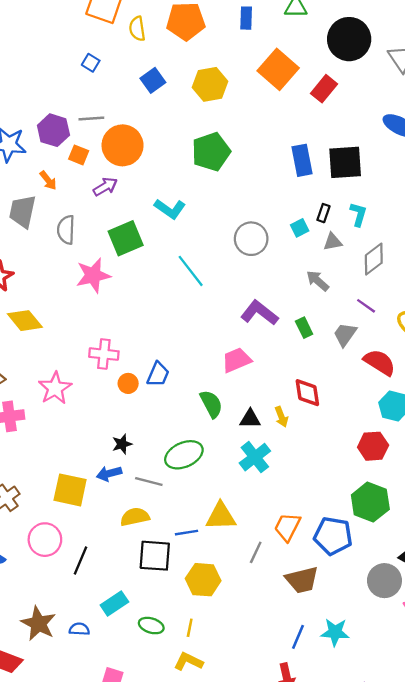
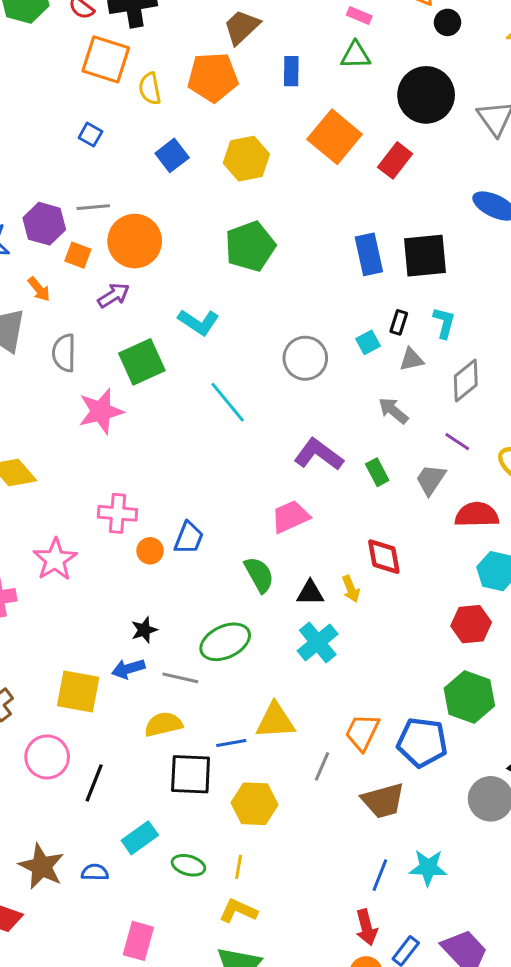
red semicircle: (380, 362) -> (477, 515), turned -32

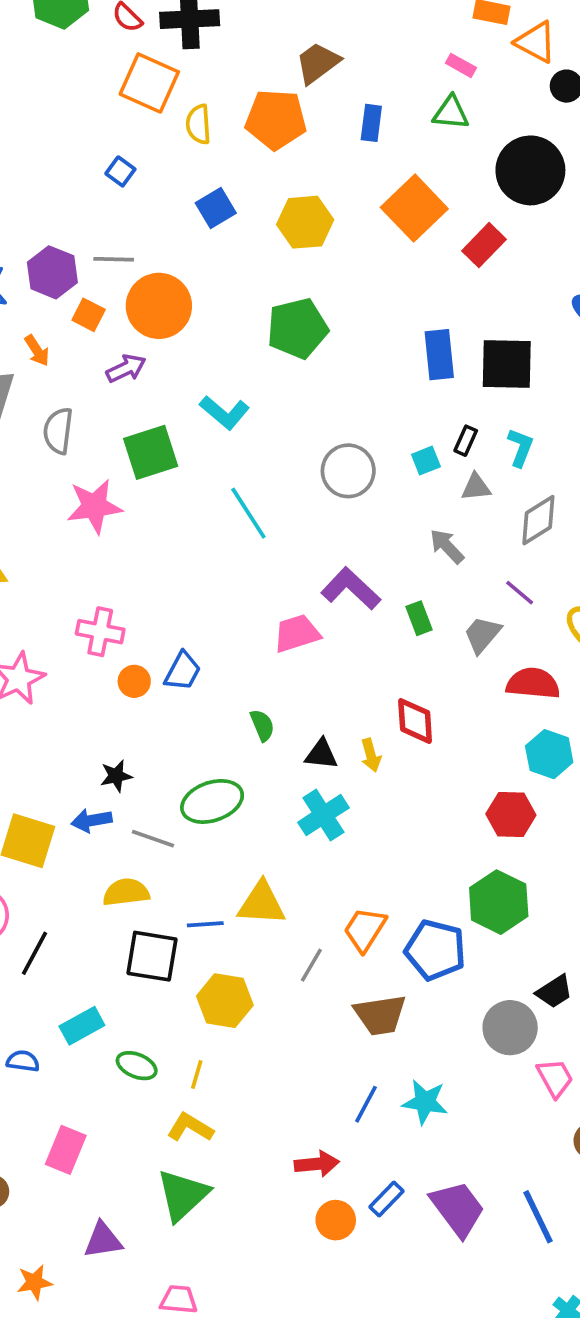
pink trapezoid: (290, 517) -> (297, 633), moved
green semicircle: (259, 575) -> (262, 725), size x0.7
red arrow: (366, 927) -> (317, 1164), moved, turned -88

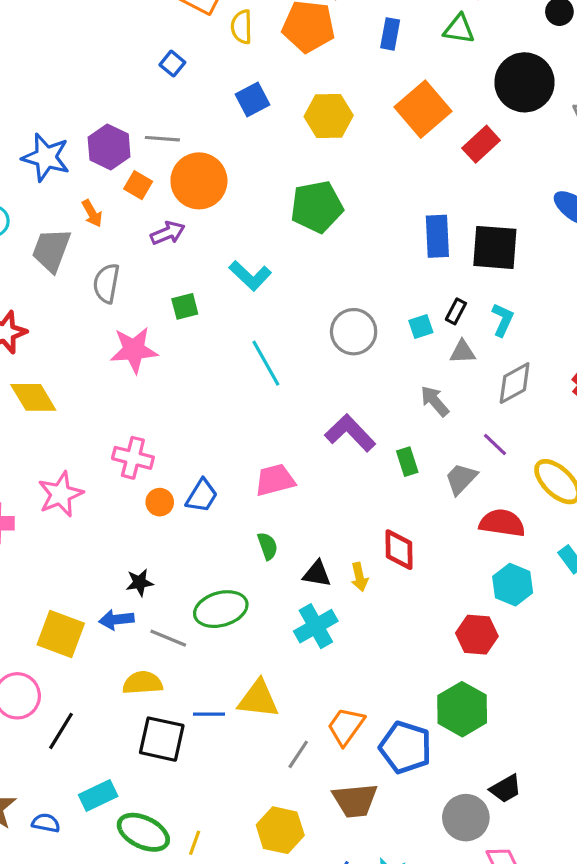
green square: (151, 452) -> (185, 306), size x0.6
pink trapezoid: (297, 633) -> (275, 480), moved
yellow hexagon: (225, 1001) -> (280, 830), moved
green ellipse: (137, 1066) -> (143, 832), size x1.5

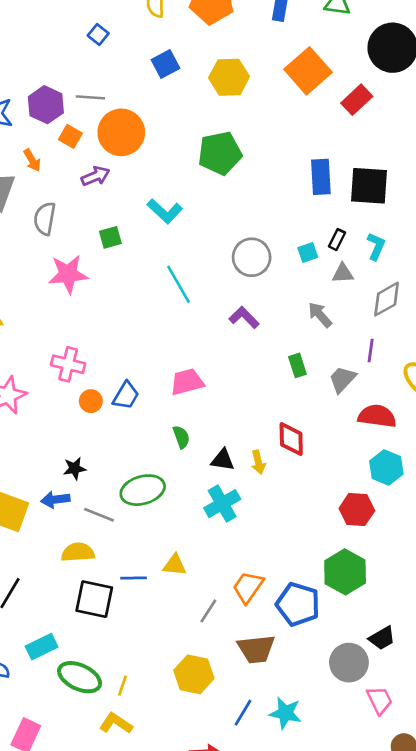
purple L-shape: (350, 433) -> (244, 317), moved, size x0.7
purple line: (495, 444) -> (371, 350), turned 55
yellow triangle: (258, 699) -> (175, 565), size x0.7

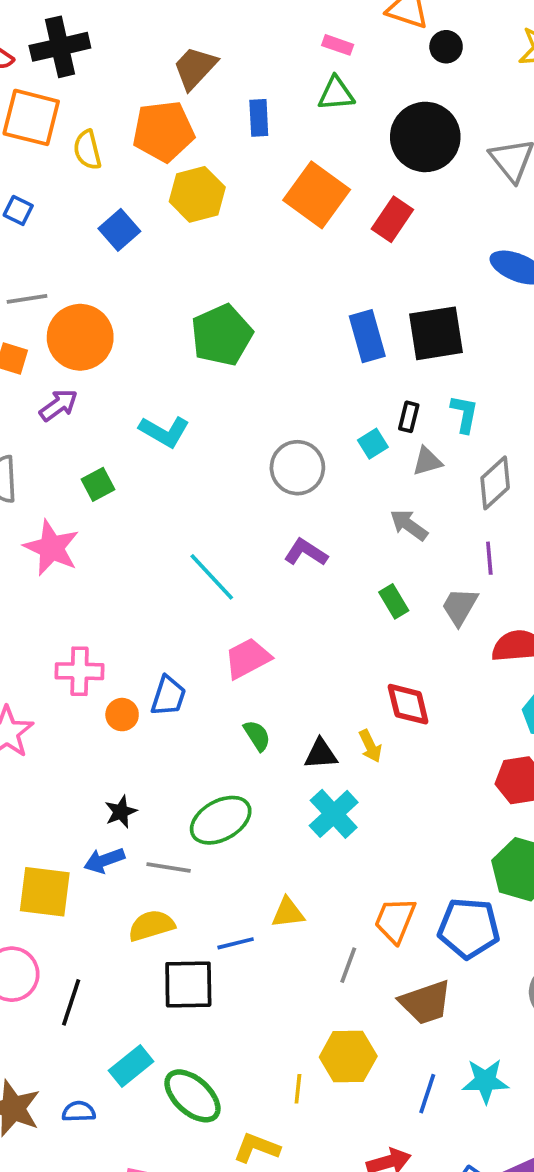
yellow hexagon: (229, 77) -> (197, 194), moved
pink star: (68, 274) -> (52, 548), turned -30
cyan line: (179, 284) -> (212, 577), moved
green ellipse: (80, 677) -> (192, 1096), turned 30
yellow line: (122, 686) -> (298, 1089), moved

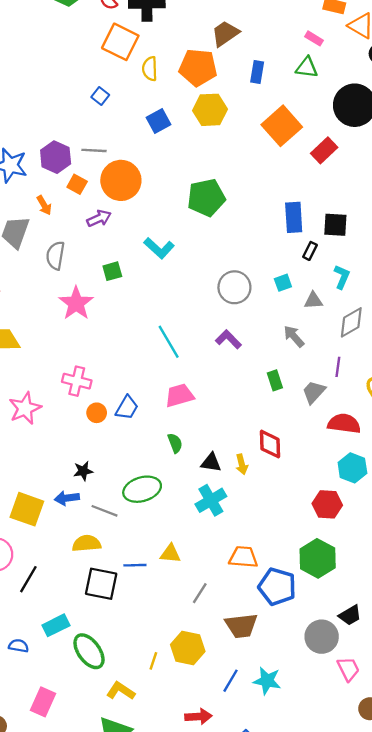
black square: (436, 333) -> (335, 225), size x0.7
black rectangle: (409, 417) -> (310, 251), moved
orange trapezoid: (395, 920) -> (243, 557), moved, turned 60

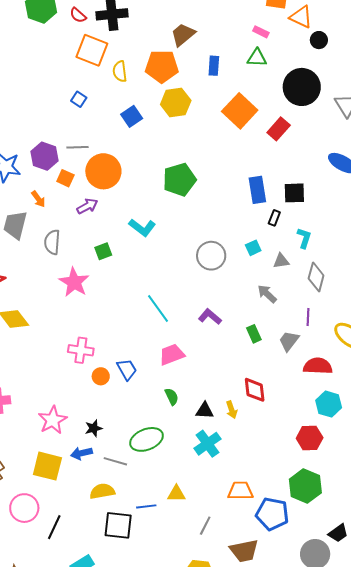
gray diamond: (351, 322) -> (316, 277), turned -40
purple L-shape: (228, 339) -> (210, 317), moved
pink star: (25, 408) -> (53, 420), moved
blue trapezoid: (127, 408) -> (127, 369), turned -55

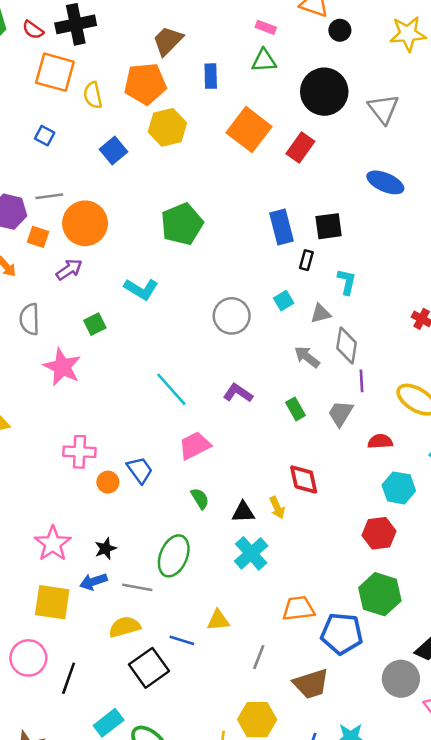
gray diamond: (316, 277) -> (347, 345), moved
red semicircle: (318, 366) -> (380, 441), size x0.7
green ellipse: (147, 439) -> (174, 556), turned -40
blue line: (146, 506) -> (182, 640), turned 30
black square: (118, 525) -> (149, 668), turned -36

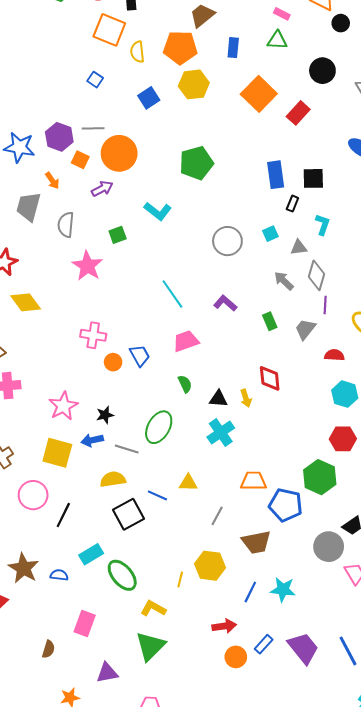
black circle: (324, 92) -> (322, 71), size x0.7
red hexagon: (379, 533) -> (343, 439), moved

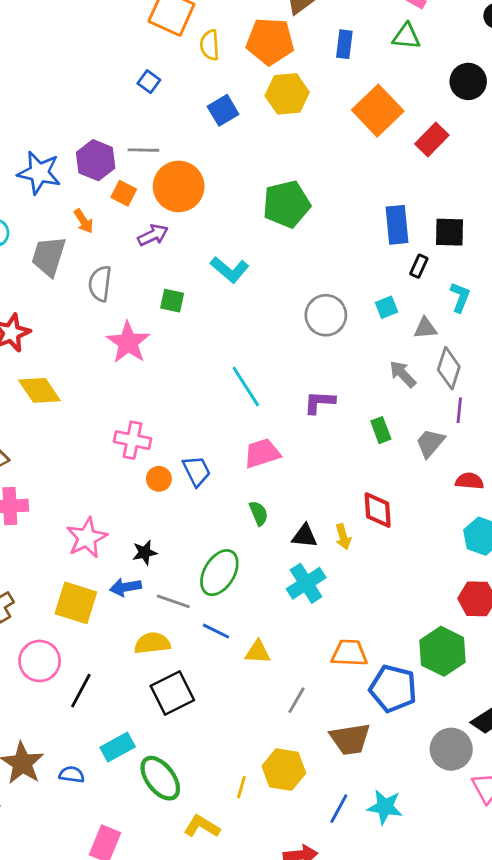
green square: (118, 235) -> (172, 301), turned 30
purple L-shape: (225, 303) -> (319, 402), turned -40
blue line: (157, 495) -> (216, 631), moved

